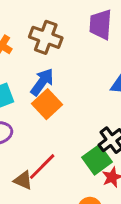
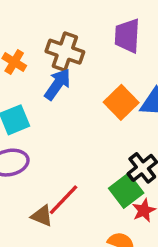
blue arrow: (42, 82) -> (58, 84), moved
orange square: (47, 104) -> (121, 102), moved

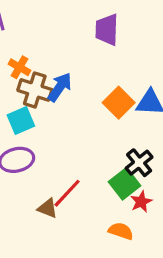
purple trapezoid: (127, 36) -> (107, 30), moved
brown cross: (65, 52) -> (35, 90), moved

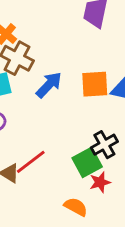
blue arrow: (60, 87) -> (49, 85), moved
orange square: (119, 103) -> (95, 84), turned 32

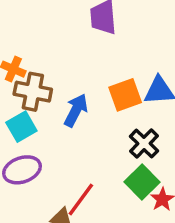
black cross: (104, 145) -> (144, 144), moved

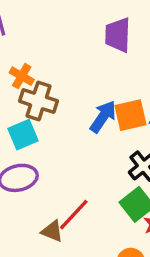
blue arrow: (76, 110) -> (103, 117), moved

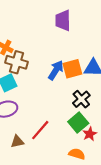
brown triangle: (52, 231) -> (17, 141), moved, turned -32

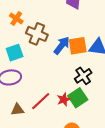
brown cross: (16, 62) -> (37, 34), moved
red star: (90, 134) -> (64, 99), moved

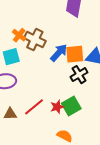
orange cross: (16, 19) -> (19, 35), moved
black cross: (83, 76) -> (79, 75), moved

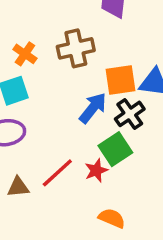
brown cross: (35, 40) -> (76, 48), moved, turned -35
blue arrow: (59, 53) -> (93, 108), moved
green square: (71, 106) -> (115, 149), moved

